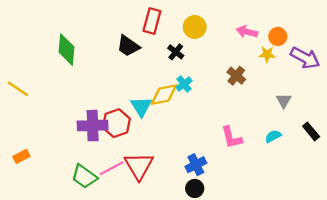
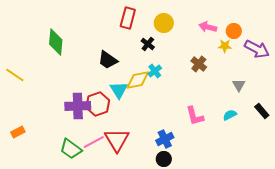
black trapezoid: (128, 46) -> (108, 60), moved

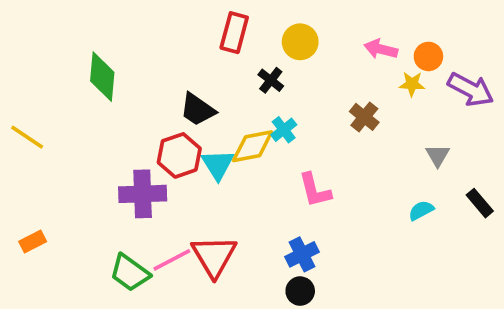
red hexagon: (98, 104) -> (179, 155), moved
pink L-shape: (195, 116) -> (315, 190), moved

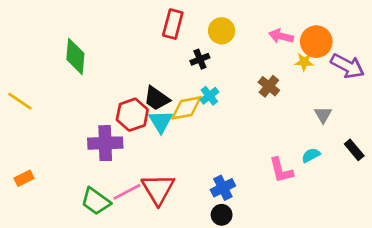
orange circle: (428, 56) -> (316, 42), size x1.5
black cross: (271, 80) -> (200, 59), turned 30
black trapezoid: (198, 110) -> (157, 98), moved
pink L-shape: (315, 190) -> (281, 170), moved

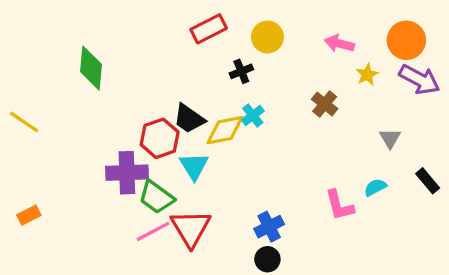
red rectangle: (173, 24) -> (209, 29), turned 48
orange circle: (316, 42) -> (406, 40), moved
yellow star: (304, 62) -> (367, 75), turned -30
cyan triangle: (161, 121) -> (194, 166), moved
green trapezoid: (96, 201) -> (156, 197), moved

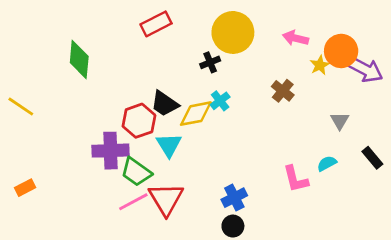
red rectangle: (209, 29) -> (156, 24), moved
yellow circle: (267, 37) -> (233, 32), size x1.5
orange circle: (406, 40) -> (341, 51), moved

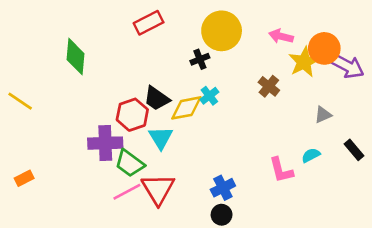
yellow star: (320, 65) -> (304, 62), size x1.6
gray triangle: (340, 121) -> (323, 115), turned 36

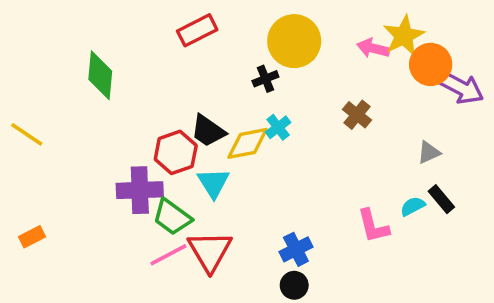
yellow star: (304, 62) -> (404, 36), moved
black rectangle: (354, 150) -> (441, 199), moved

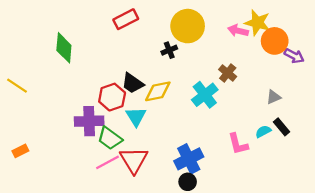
yellow star: (404, 36) -> (257, 23), turned -30
purple arrow: (461, 88) -> (294, 56), size x0.7
cyan cross: (278, 127) -> (205, 95), moved, size x1.6
blue cross: (296, 249) -> (189, 159), size x1.4

